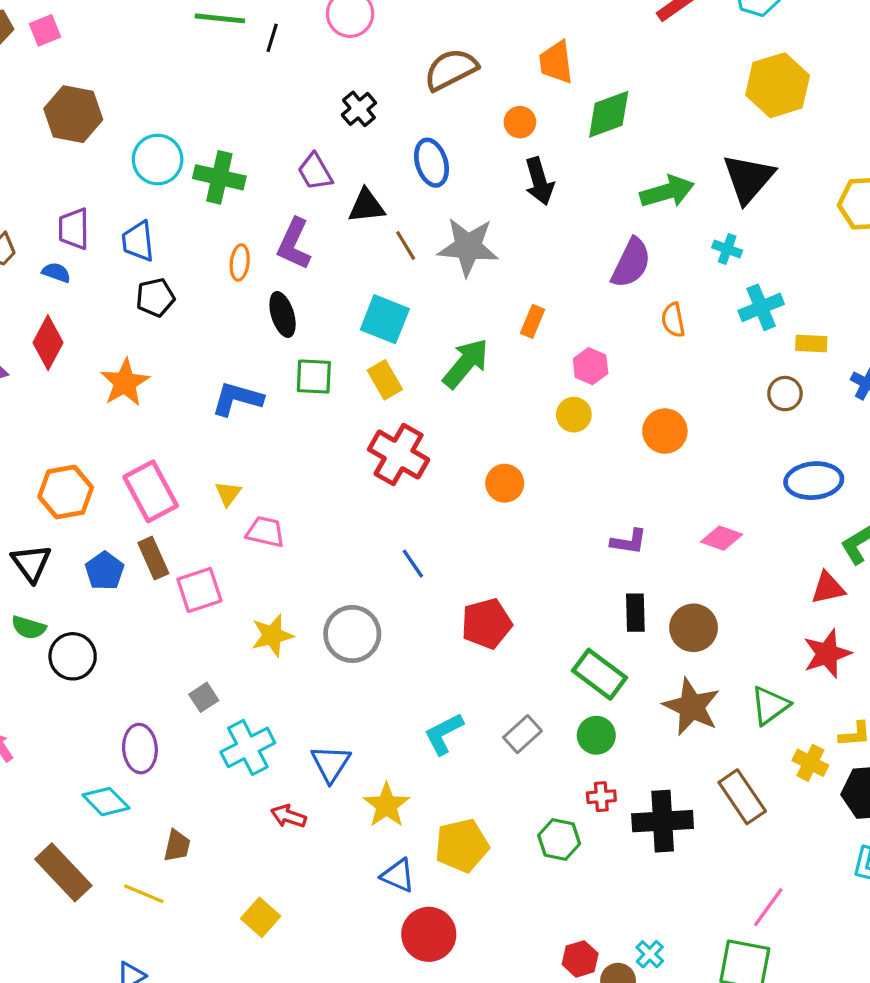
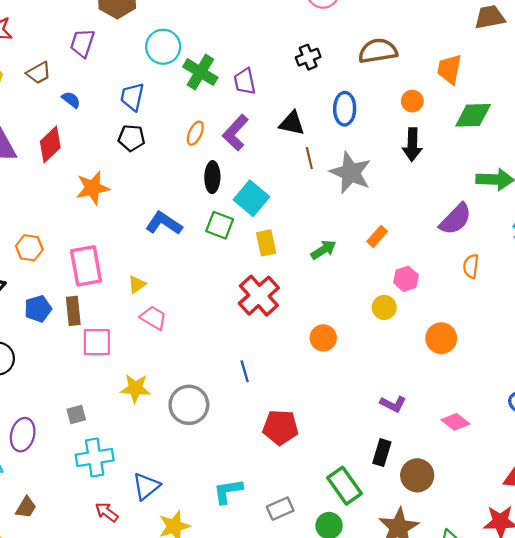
purple trapezoid: (315, 172) -> (245, 81), moved
purple trapezoid: (74, 229) -> (82, 43), moved
cyan square: (385, 319) -> (251, 198), moved
green arrow: (466, 363) -> (323, 250), size x0.7
orange hexagon: (66, 492) -> (29, 248), size x0.7

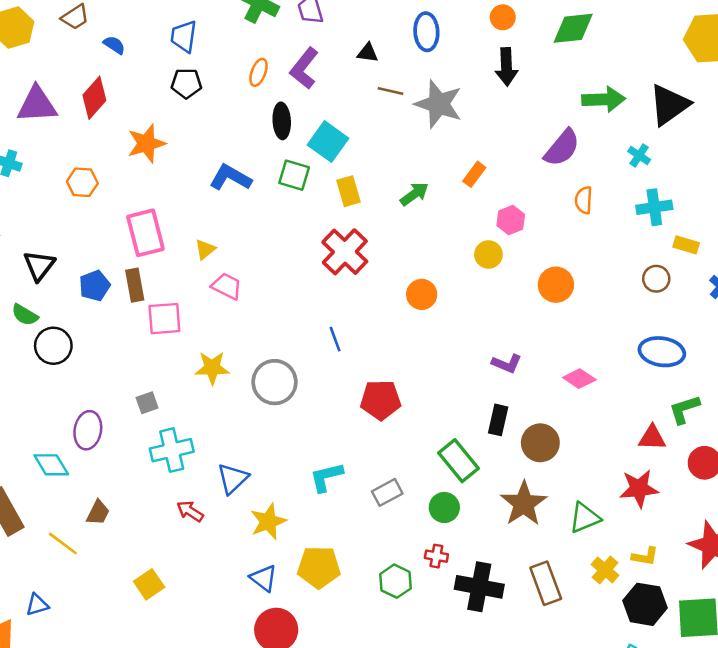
black triangle: (292, 123) -> (368, 53), size x0.7
brown line: (309, 158) -> (390, 91), turned -60
orange hexagon: (29, 248) -> (82, 182), moved

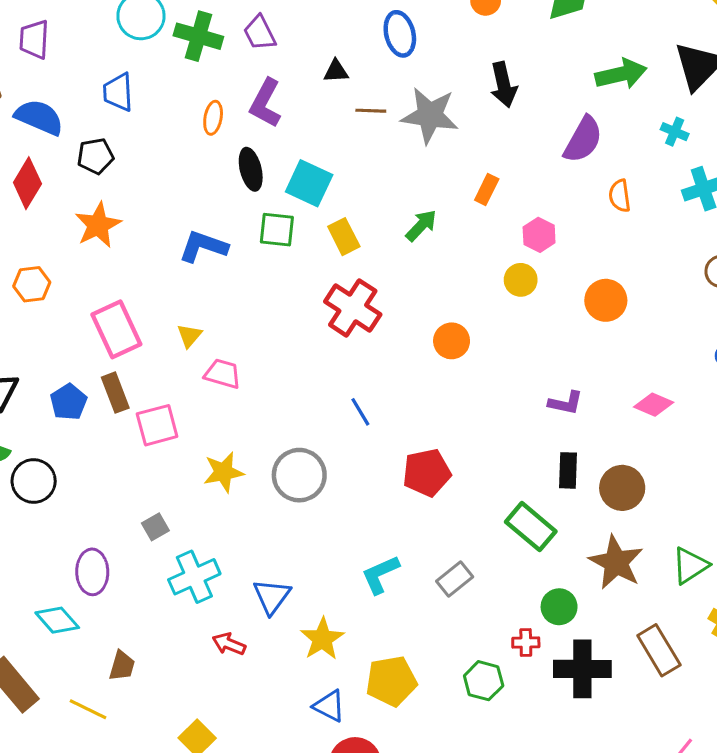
blue semicircle: (114, 45) -> (39, 117), size x1.8
black arrow: (506, 67) -> (504, 85), moved
black pentagon: (186, 83) -> (95, 156), moved
green circle: (444, 507) -> (559, 607), moved

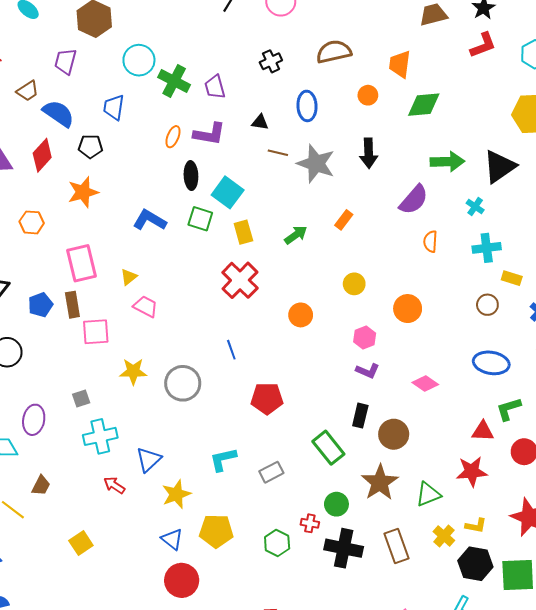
purple L-shape: (265, 103) -> (209, 134), turned -120
pink hexagon: (539, 235) -> (365, 338), moved

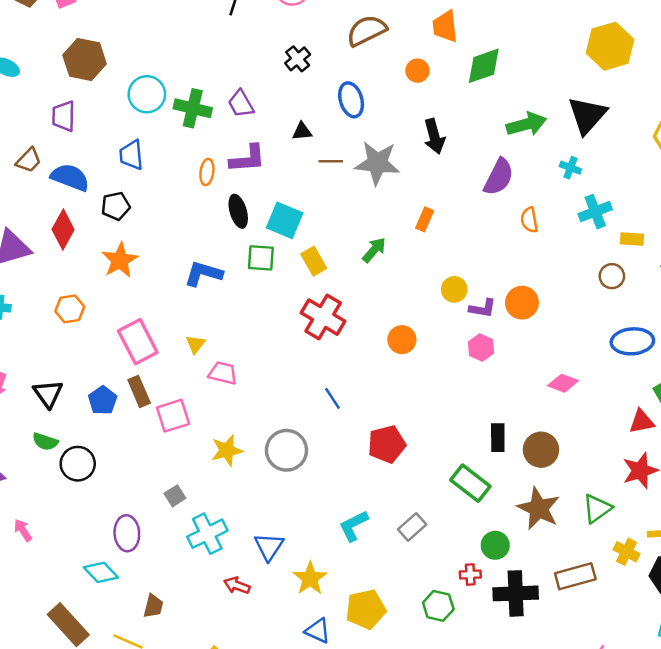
purple L-shape: (368, 371) -> (483, 308), moved
brown rectangle: (397, 546) -> (575, 576), turned -72

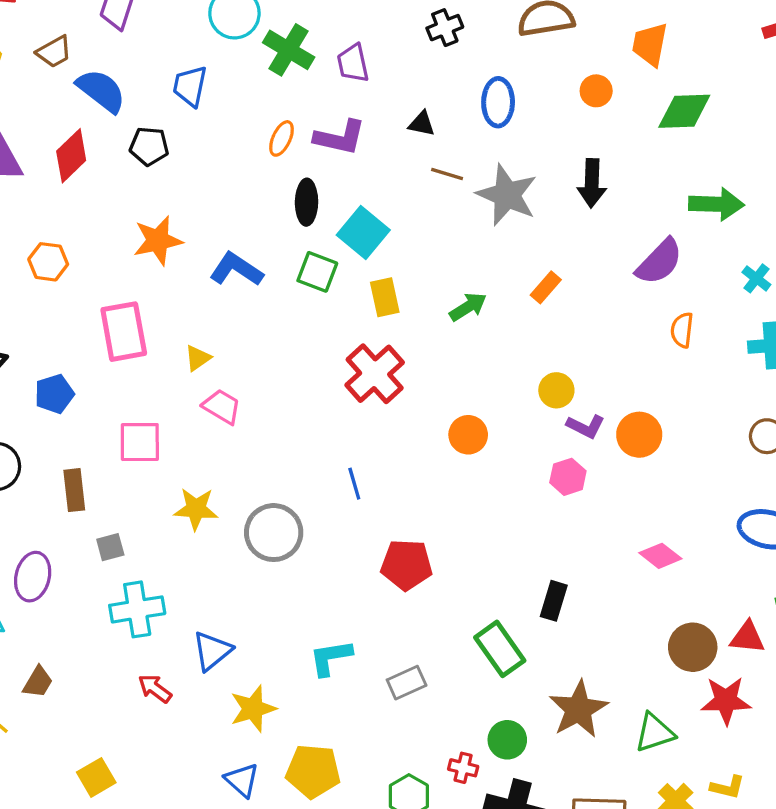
orange star: (120, 260) -> (158, 241), moved
brown rectangle: (139, 391) -> (74, 490), moved
brown circle: (541, 450) -> (693, 647), moved

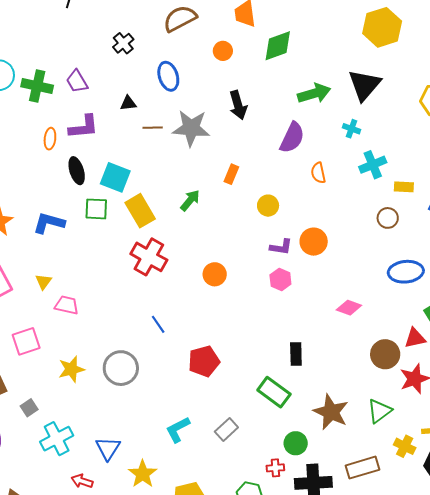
yellow rectangle: (385, 297) -> (140, 211), size x1.4
yellow circle: (556, 390) -> (268, 206), moved

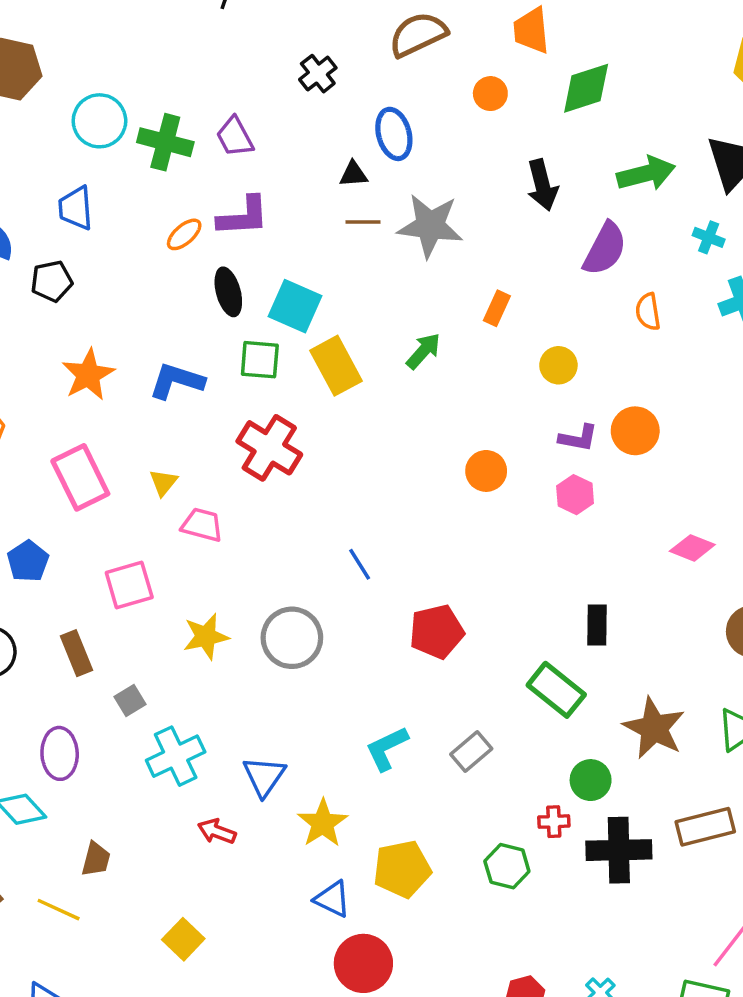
black triangle: (128, 103) -> (353, 174), moved
black arrow: (238, 105) -> (542, 185), moved
orange ellipse: (50, 139) -> (184, 234), turned 40
red cross: (149, 257) -> (269, 448), moved
orange circle: (215, 274) -> (486, 471), moved

